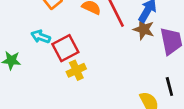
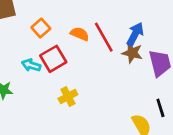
red square: (65, 48) -> (53, 59), moved

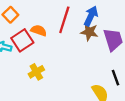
orange semicircle: (80, 34) -> (39, 31), moved
red line: (104, 37) -> (64, 20), turned 50

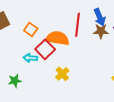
blue arrow: (91, 16) -> (100, 17), turned 144
orange semicircle: (39, 31) -> (57, 38), size x1.6

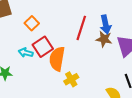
orange semicircle: (57, 38) -> (57, 59), moved, turned -100
yellow cross: (62, 74) -> (71, 79), moved

